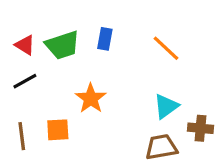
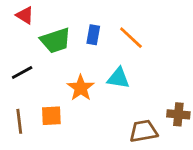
red triangle: (25, 45) -> (25, 15), moved
orange line: (166, 48) -> (131, 38), moved
cyan triangle: (166, 106) -> (118, 78), moved, turned 45

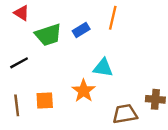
blue rectangle: (93, 35) -> (81, 30), turned 49
orange line: (131, 38) -> (113, 18), moved, turned 60
orange star: (81, 88) -> (84, 91), moved

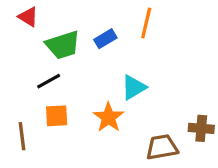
black line: (19, 63) -> (49, 81), moved
cyan triangle: (103, 68) -> (134, 87), turned -40
orange square: (45, 101) -> (57, 116), moved

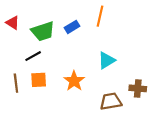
red triangle: (28, 17) -> (13, 23), moved
cyan triangle: (134, 87) -> (106, 60), moved
brown line: (22, 136) -> (16, 83), moved

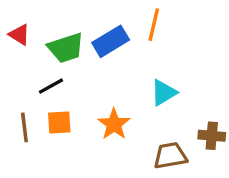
blue rectangle: (72, 27) -> (111, 41), size x1.5

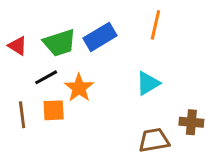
orange line: (154, 25) -> (155, 25), moved
red triangle: (19, 35) -> (18, 46), moved
orange star: (114, 124) -> (79, 88), moved

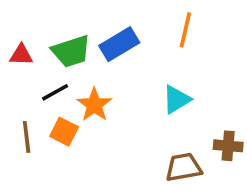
red triangle: (18, 46) -> (21, 55), turned -30
orange square: (54, 110) -> (64, 132), turned 30

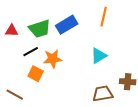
orange star: (94, 105) -> (53, 59), turned 30
brown line: (27, 137) -> (15, 95), moved, turned -54

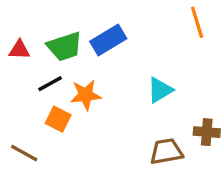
orange line: (104, 17) -> (197, 22), moved, turned -30

